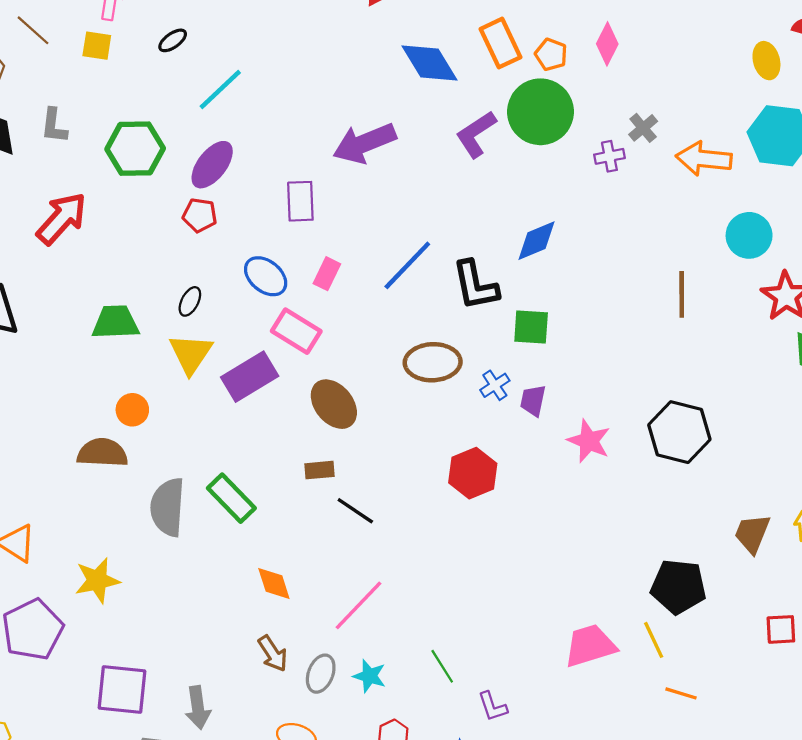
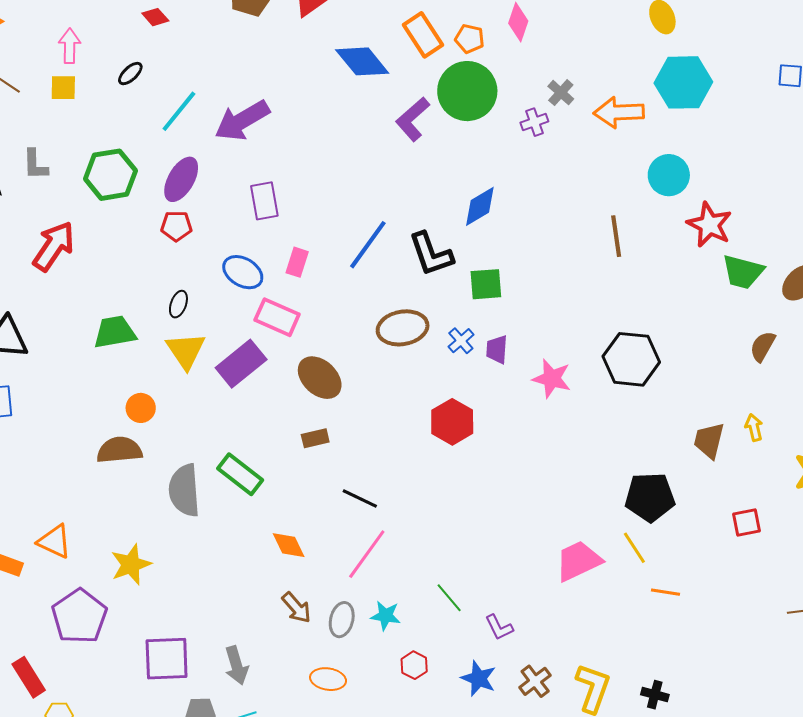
purple arrow: (364, 143) -> (242, 121), moved
black line: (355, 511) -> (360, 498), moved

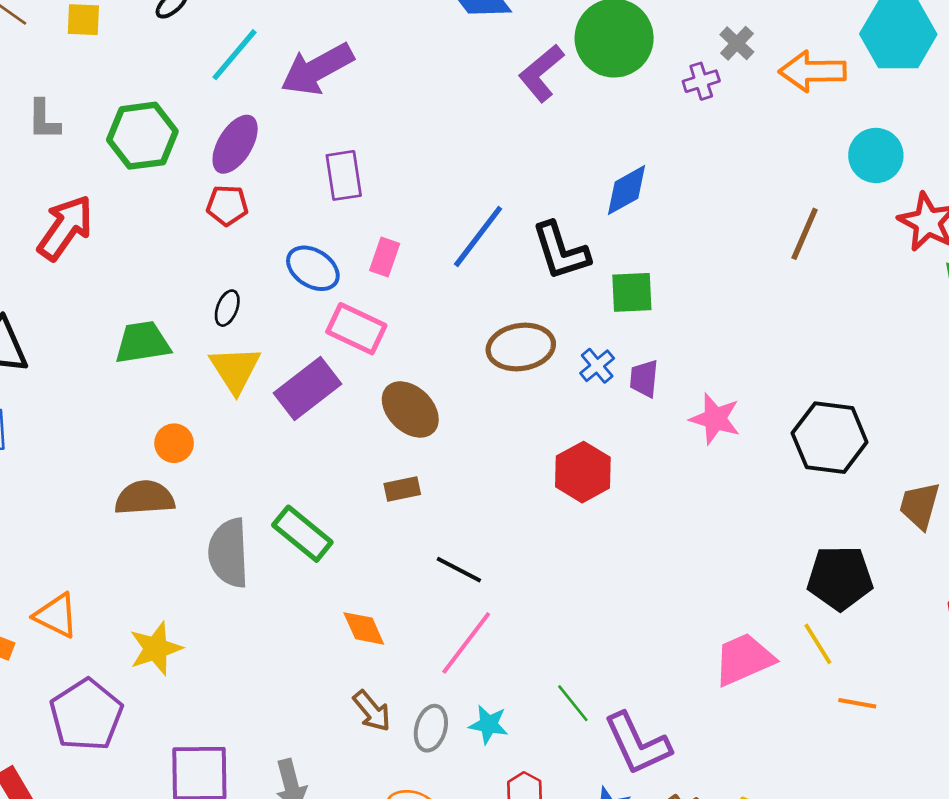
brown line: (616, 236) -> (805, 234), turned 30
black hexagon: (631, 359) -> (830, 438), moved
purple L-shape: (499, 627) -> (637, 744), size x1.8

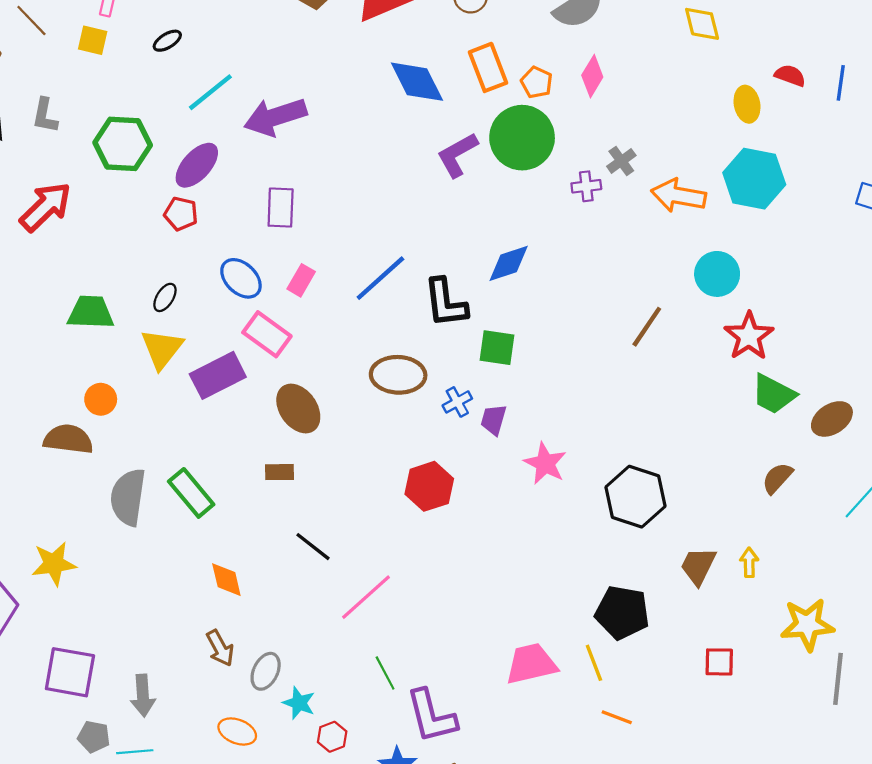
pink line: (466, 643) -> (366, 597), moved
cyan star: (489, 724) -> (299, 703), moved

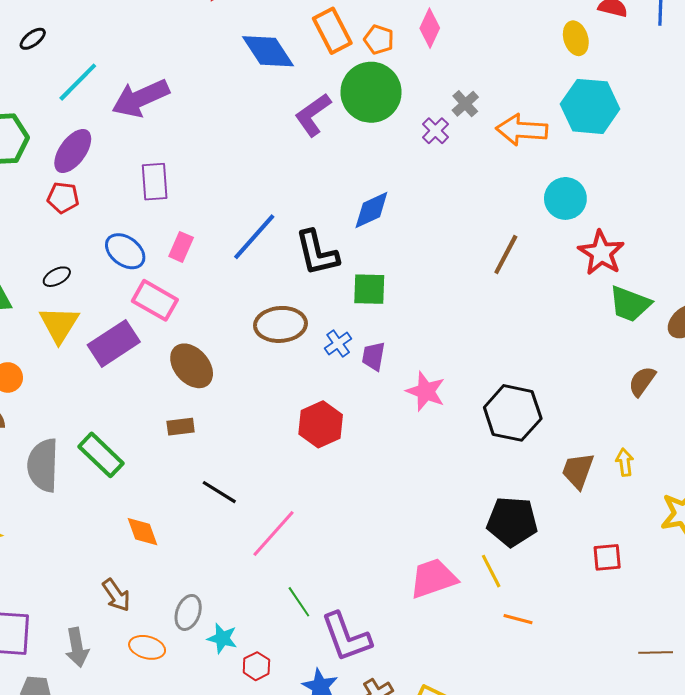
purple cross: (586, 186) -> (435, 131), turned -32
black ellipse: (165, 297) -> (57, 277), turned 36
brown arrow: (220, 648) -> (116, 595), moved
orange ellipse: (237, 731) -> (147, 647), moved

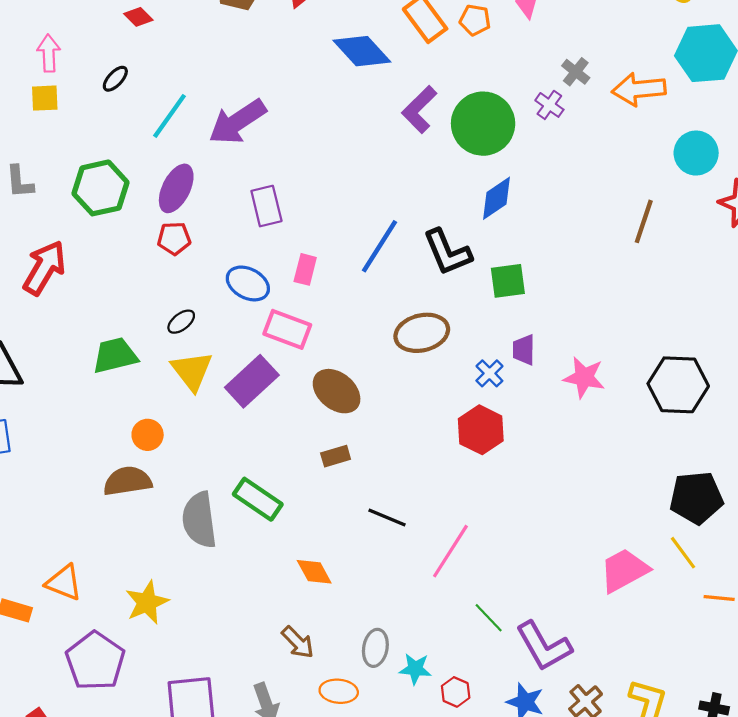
green circle: (371, 92) -> (483, 124), moved
blue cross: (338, 344) -> (489, 373), moved

